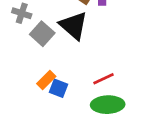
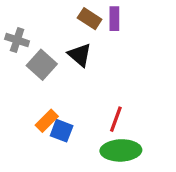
black triangle: (74, 26) -> (80, 55), size x0.7
red line: (104, 79) -> (116, 119), turned -45

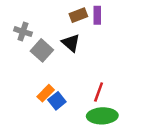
brown rectangle: (90, 19) -> (78, 15), turned -54
blue square: (62, 131) -> (57, 101), turned 30

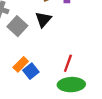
black triangle: (71, 43) -> (43, 19), turned 30

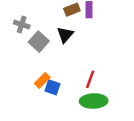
blue square: (31, 71) -> (52, 87), turned -32

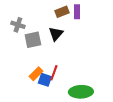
gray square: (39, 42) -> (33, 40), turned 36
red line: (90, 79) -> (54, 73), moved

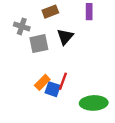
brown rectangle: (62, 12) -> (50, 12), moved

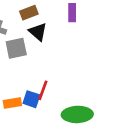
black triangle: (65, 37) -> (38, 32), moved, turned -30
orange rectangle: (42, 82) -> (12, 103), moved, turned 35

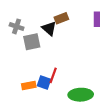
brown rectangle: (29, 13) -> (61, 18), moved
purple rectangle: (72, 13) -> (97, 19), moved

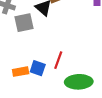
red line: (53, 75) -> (58, 60), moved

